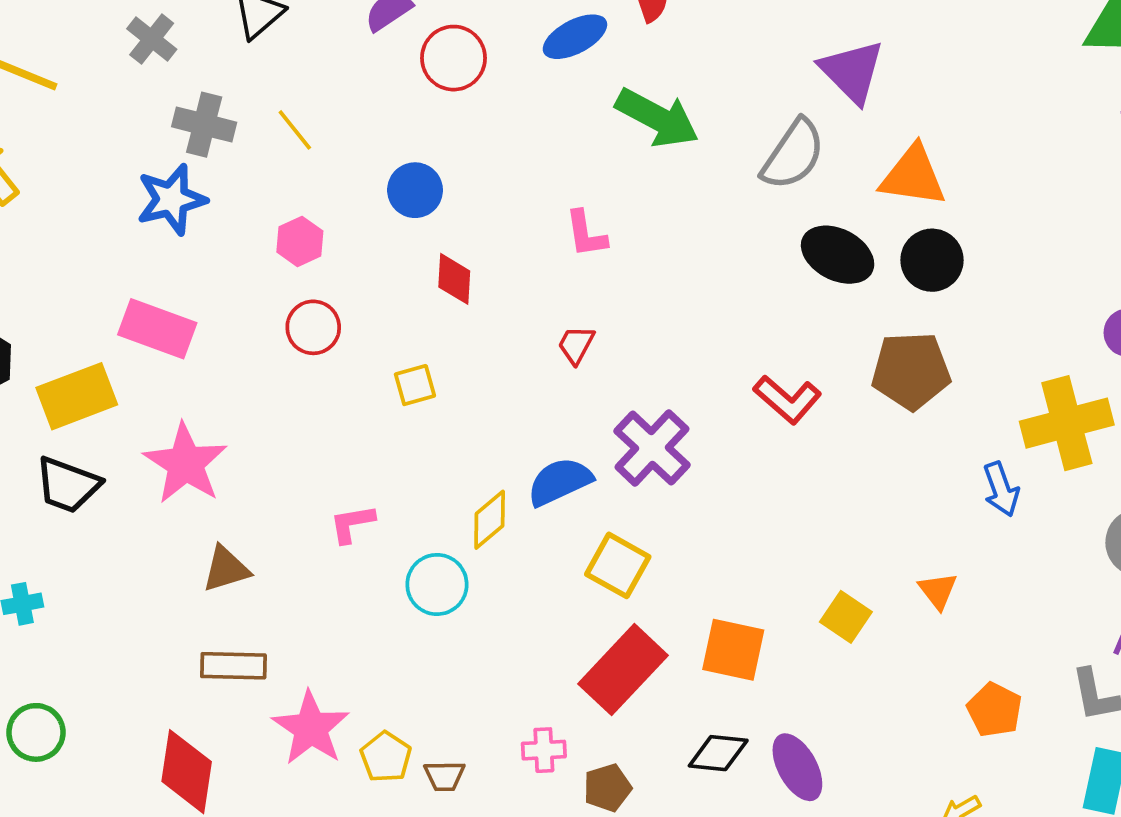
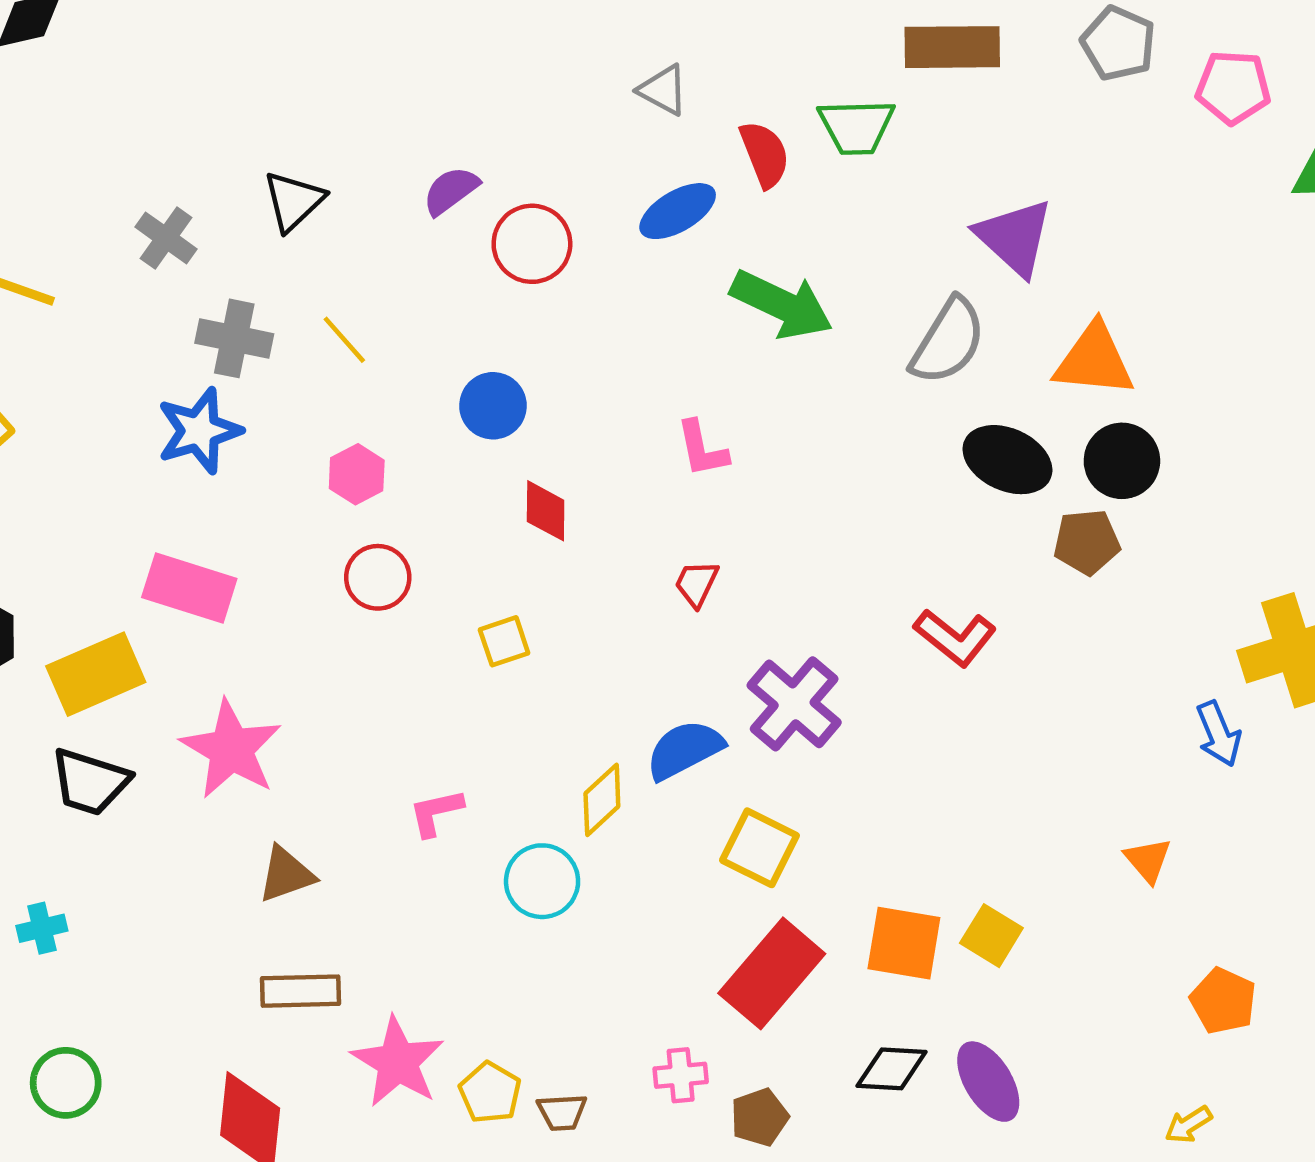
brown pentagon: (911, 371) -> (1087, 542), moved, size x0.7
yellow square: (846, 617) -> (991, 936), moved

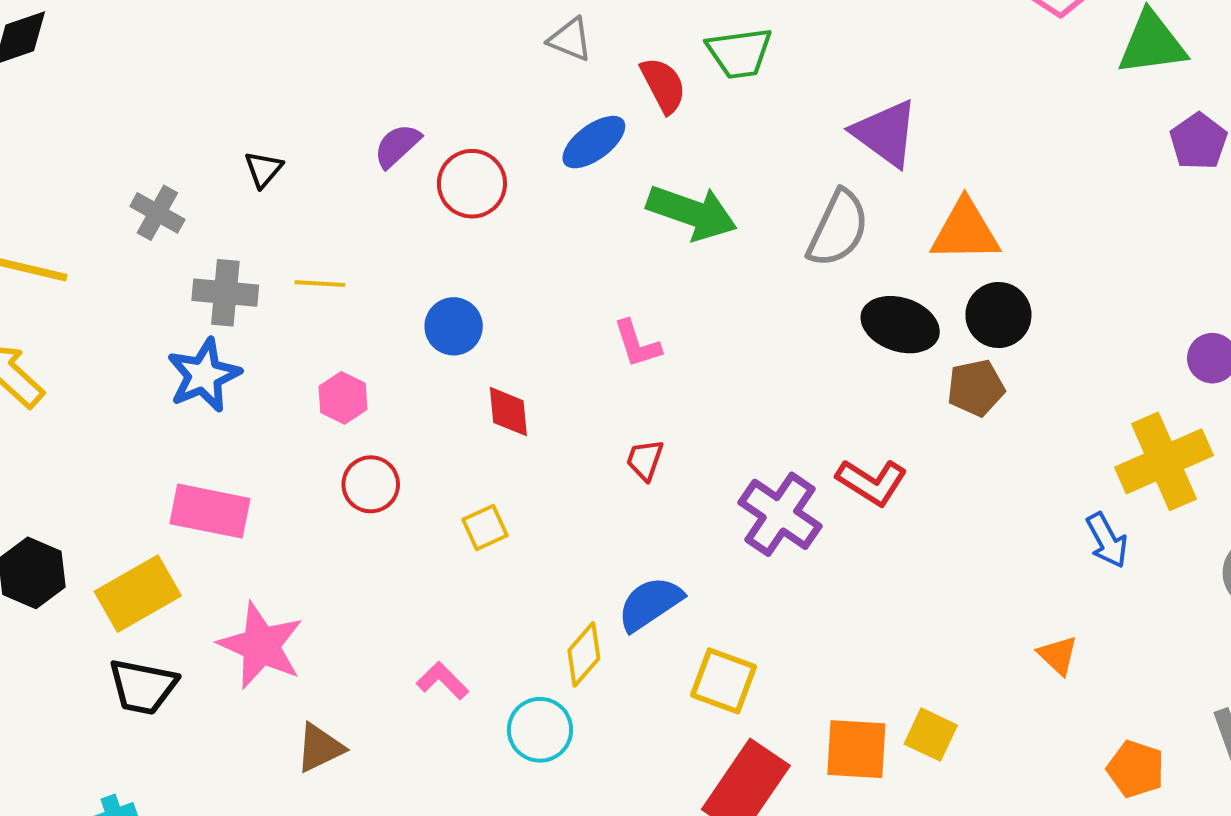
black triangle: (294, 201) -> (263, 169), size x0.7
yellow line: (344, 340) -> (320, 284), turned -39
purple cross: (794, 704) -> (780, 514), moved
pink L-shape: (436, 813) -> (443, 681), turned 64

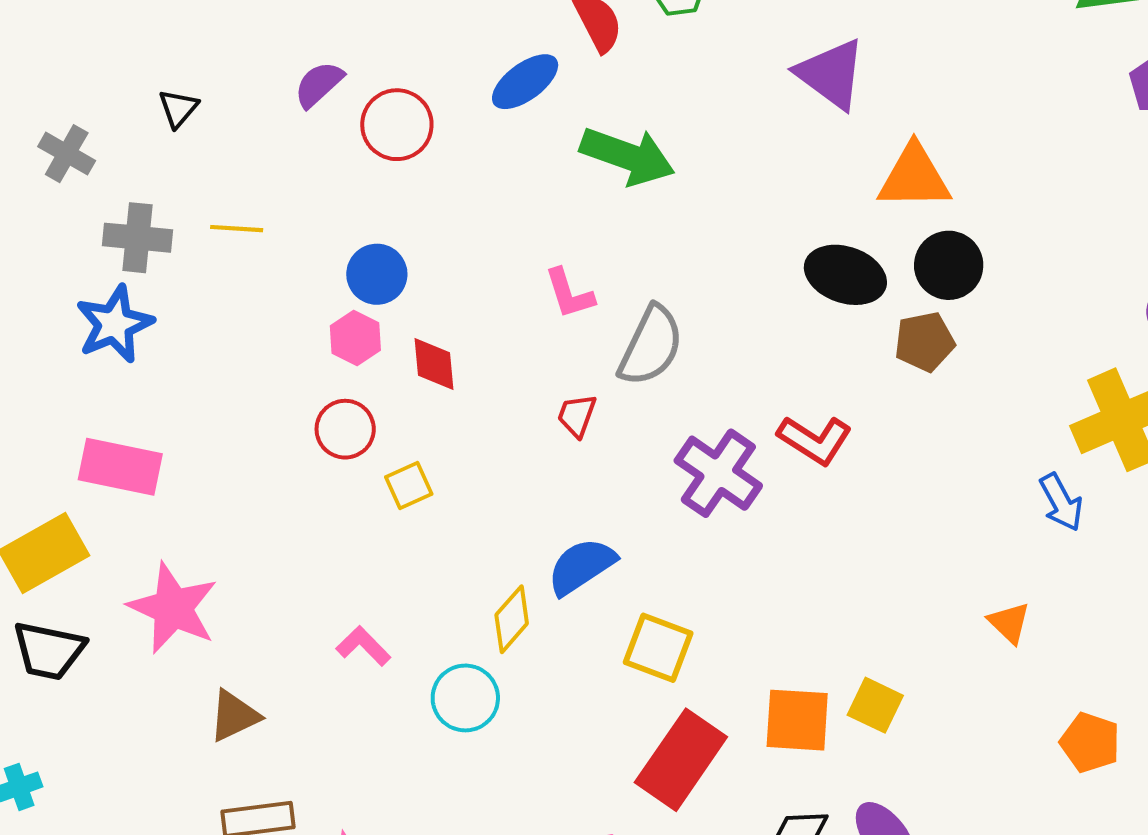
gray semicircle: (838, 228) -> (651, 346), moved
pink hexagon: (343, 398) -> (355, 338), moved
red circle: (371, 484) -> (345, 429), moved

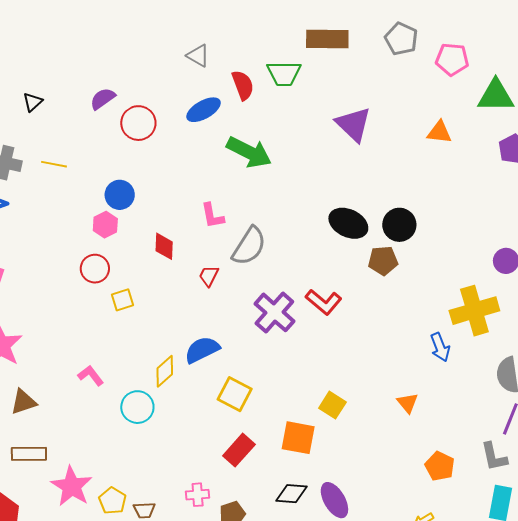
orange triangle: (914, 177) -> (439, 132), moved, size x0.7
red diamond: (434, 364) -> (164, 246), moved
yellow square: (875, 705) -> (332, 405), moved
red rectangle: (681, 760) -> (239, 450), size x0.7

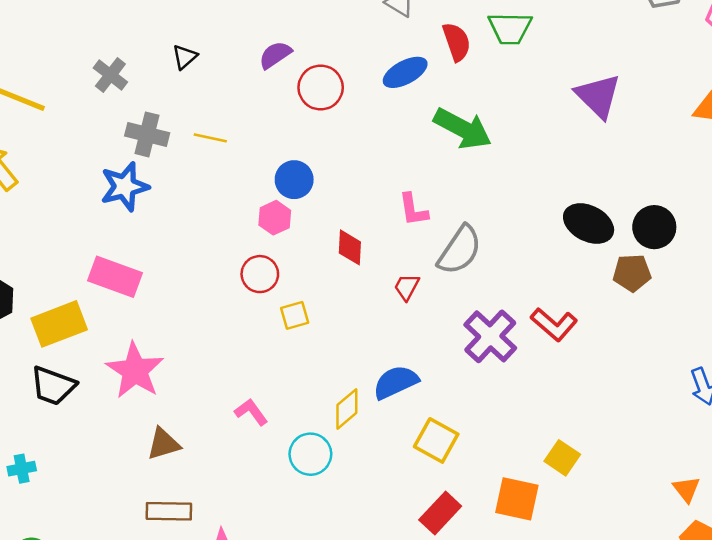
orange triangle: (407, 403) -> (687, 489), moved

